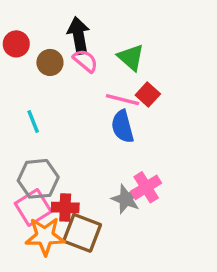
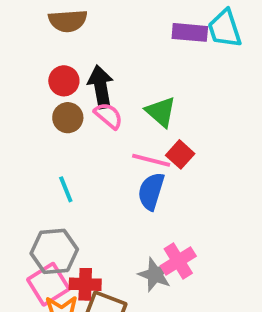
red circle: (16, 44) -> (64, 81), moved
cyan line: (33, 121) -> (66, 189), moved
blue semicircle: (122, 127) -> (151, 191), turned 32

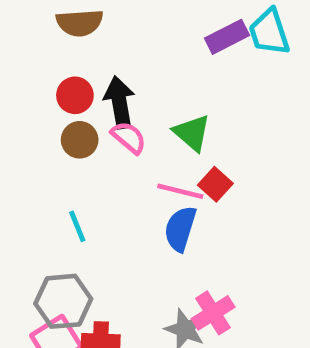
purple rectangle: (190, 32) -> (227, 37), turned -32

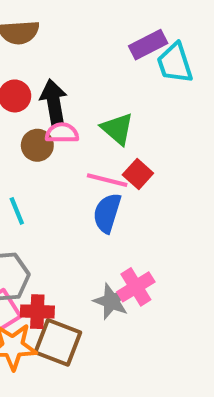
cyan trapezoid: (269, 32) -> (175, 63), moved
pink semicircle: (129, 137) -> (62, 133), turned -40
brown circle: (80, 140) -> (37, 145), moved

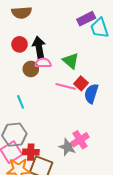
blue semicircle: (107, 213) -> (91, 94), moved

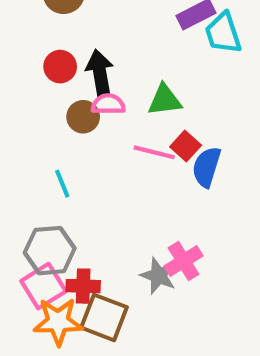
green triangle: (71, 61) -> (165, 100), turned -48

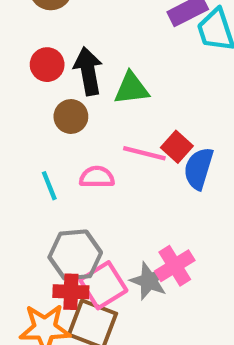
green triangle: (165, 100) -> (131, 88), moved
pink semicircle: (108, 104) -> (97, 177), moved
gray hexagon: (50, 251) -> (75, 255), moved
pink square: (43, 286) -> (103, 285), moved

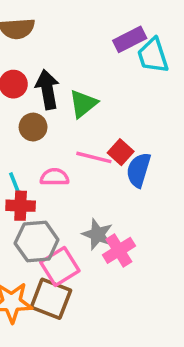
green triangle: (131, 88) -> (83, 104), turned -32
gray star: (149, 281) -> (97, 234), moved
red cross: (71, 292) -> (21, 206), moved

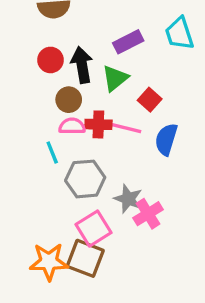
purple rectangle: (130, 39) -> (128, 42), moved
red square: (121, 152) -> (150, 100), moved
pink semicircle: (55, 177) -> (72, 126), moved
red cross: (21, 206) -> (98, 124), moved
gray hexagon: (37, 242) -> (85, 179), moved

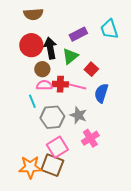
red circle: (50, 60) -> (31, 45), size x1.5
gray star: (128, 199) -> (78, 115), moved

